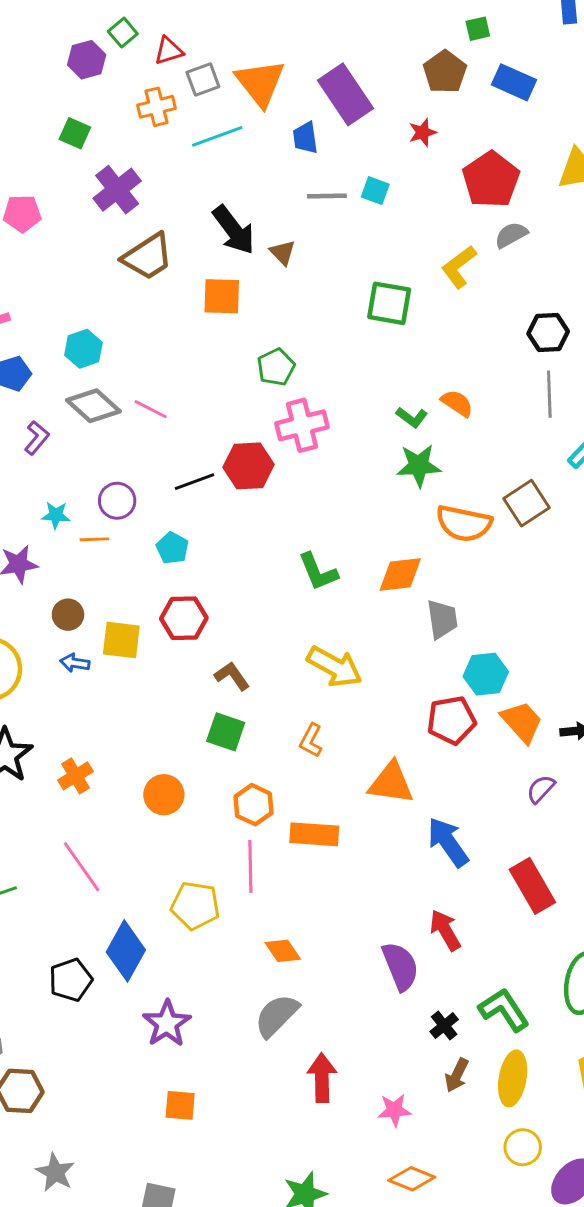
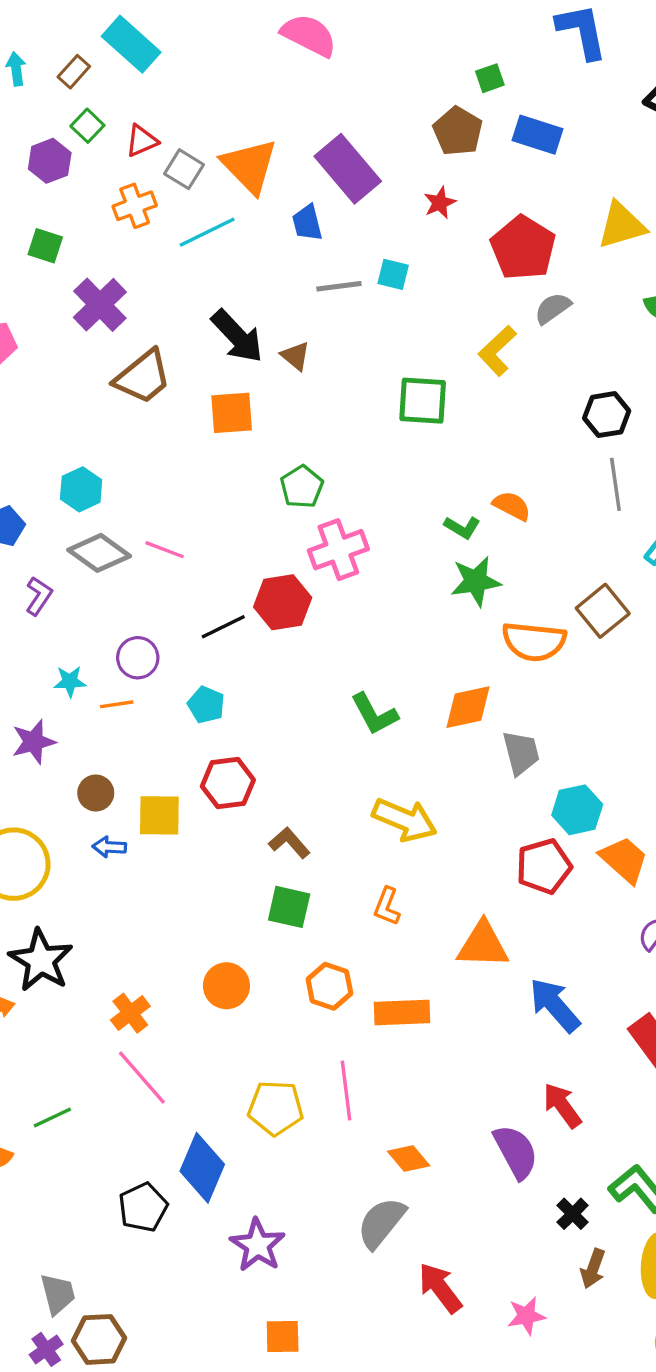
gray square: (203, 79) -> (184, 169), turned -32
orange cross: (75, 776) -> (130, 1013), moved
pink line: (250, 866) -> (346, 1091), moved
orange diamond: (283, 951) -> (409, 1159), moved
red arrow: (322, 1078) -> (440, 1288), turned -30

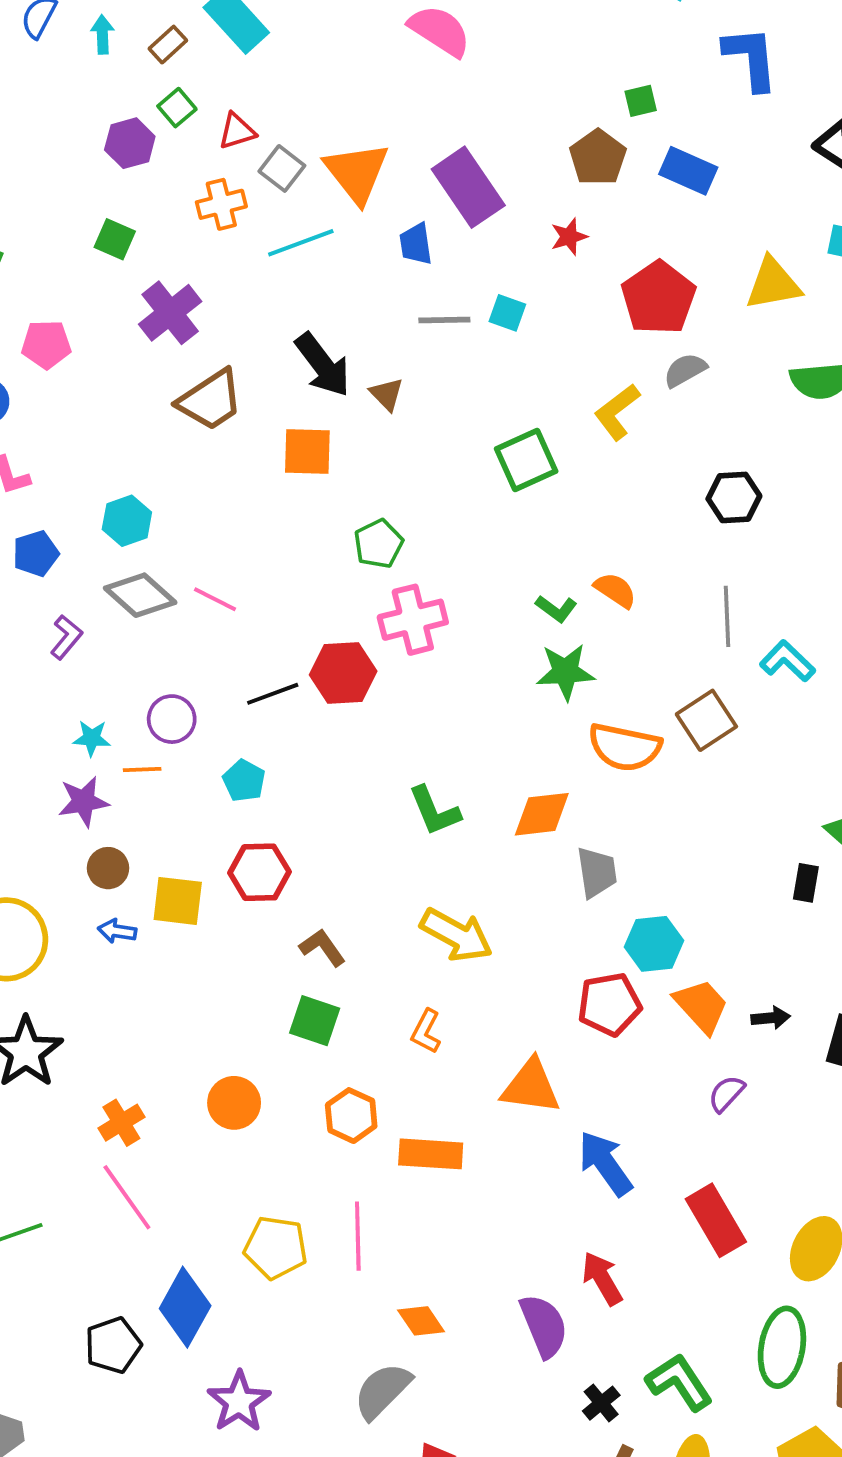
green square: (423, 401) -> (526, 460), turned -34
gray line: (615, 484) -> (727, 616), moved
purple star: (34, 742) -> (83, 802), moved

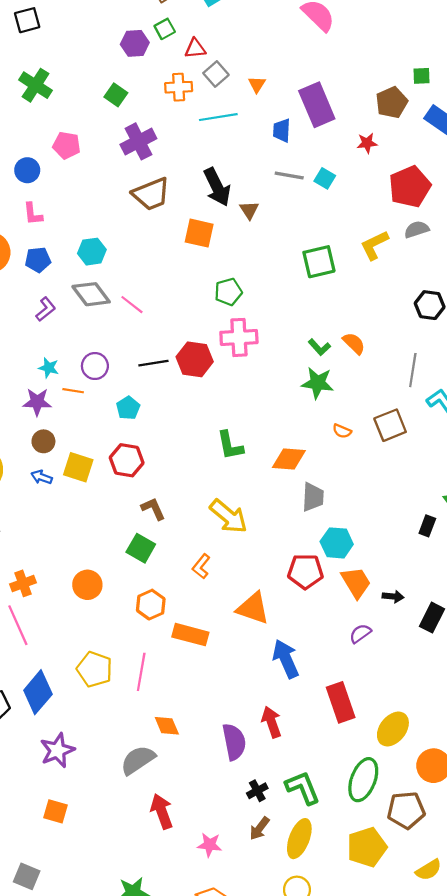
orange triangle: (357, 172) -> (257, 84), size x0.5
orange semicircle: (625, 747) -> (342, 431), size x0.5

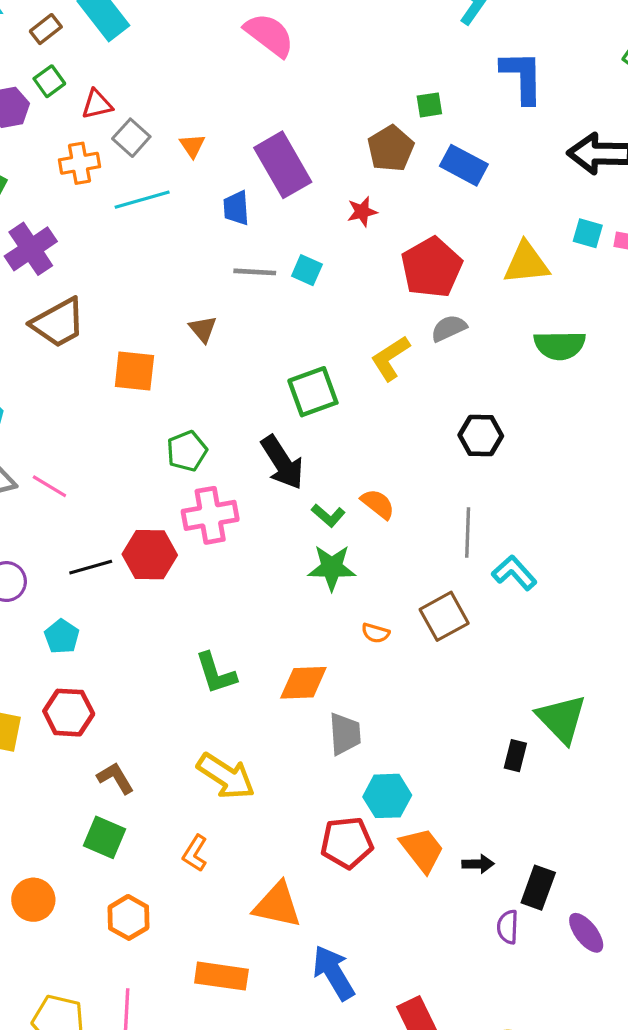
black arrow: (217, 187) -> (282, 463), moved
purple semicircle: (360, 634) -> (508, 927), moved, turned -45
orange rectangle: (190, 635) -> (221, 976), moved

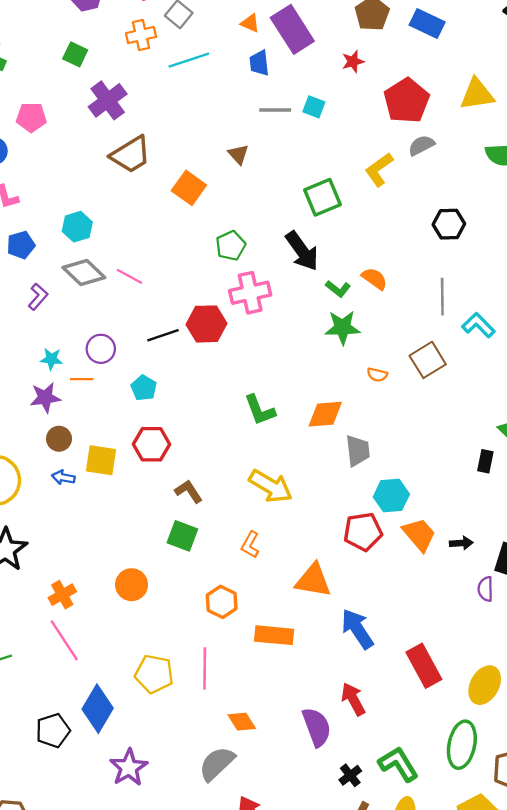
orange triangle: (192, 146) -> (250, 23), moved, turned -30
orange square: (134, 371) -> (189, 188), turned 32
orange hexagon: (128, 917) -> (222, 602), moved

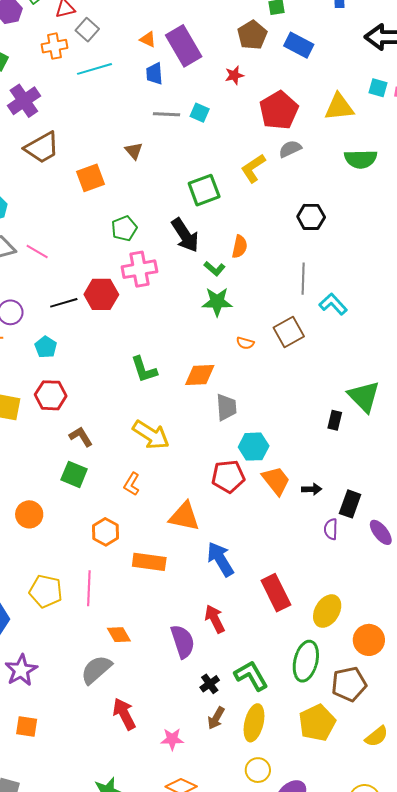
orange square: (189, 188) -> (91, 178), turned 32
orange semicircle: (375, 279) -> (240, 247), moved, turned 65

